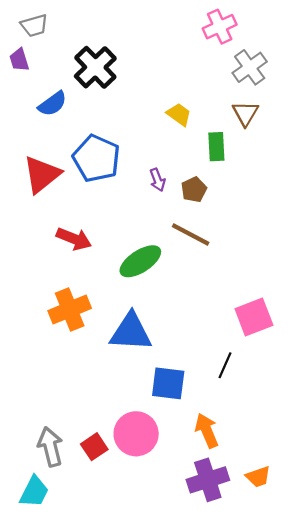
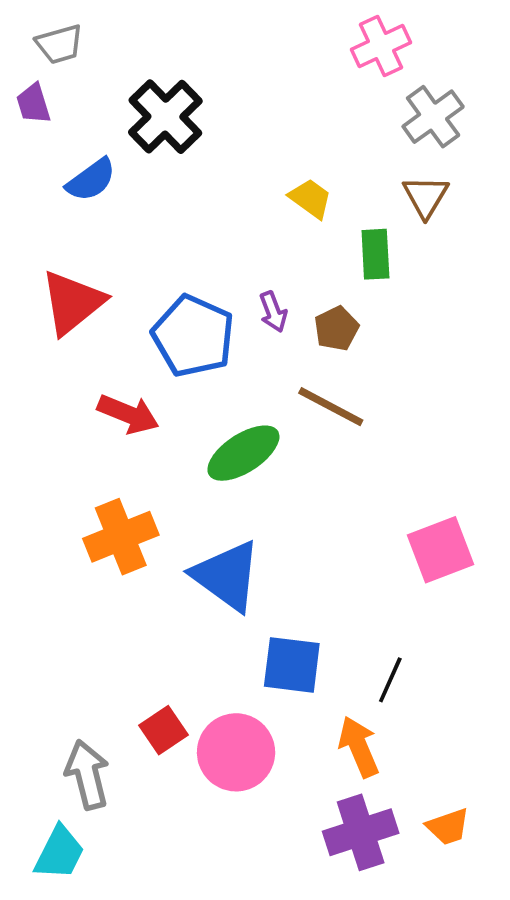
blue pentagon: (96, 158) -> (193, 336), moved
blue triangle: (131, 332) -> (227, 576), turned 33
black line: (225, 365) -> (390, 680), moved
red square: (94, 447) -> (164, 730), moved

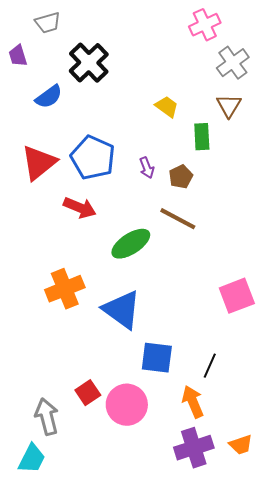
gray trapezoid: (59, 44) -> (48, 23), moved
blue pentagon: (193, 336) -> (93, 158), moved
red arrow: (128, 414) -> (80, 208), moved

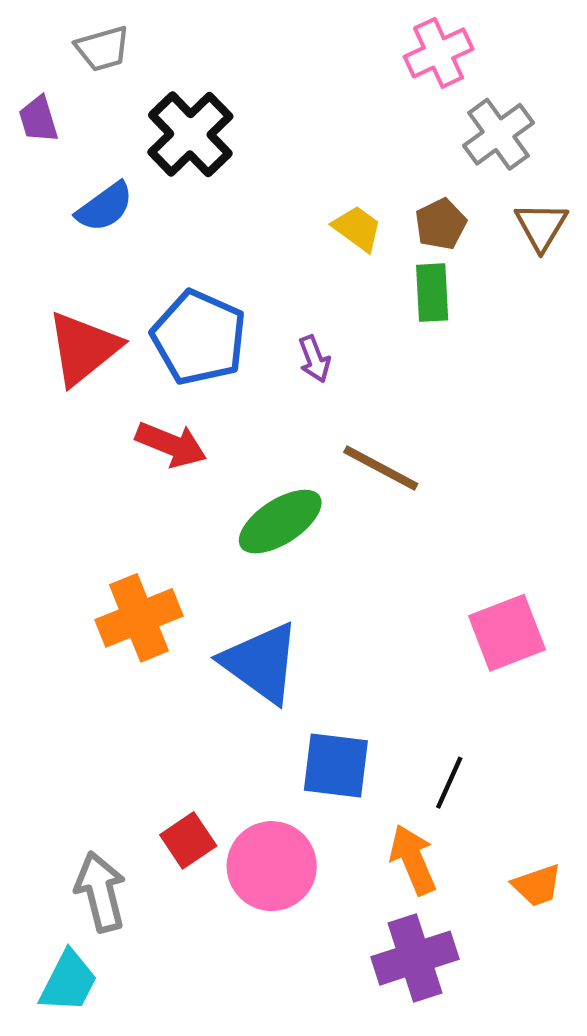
brown triangle: (229, 106) -> (541, 226), moved
brown pentagon: (181, 177) -> (441, 224), moved
orange trapezoid: (241, 445) -> (537, 885), moved

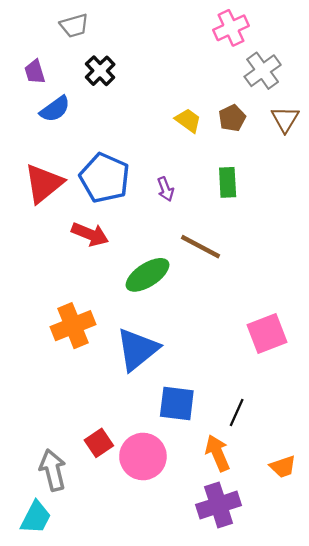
gray trapezoid: (103, 49) -> (74, 26), moved
purple trapezoid: (38, 119) -> (35, 72), moved
black cross: (190, 134) -> (100, 71), size x0.7
green rectangle: (432, 293) -> (228, 182), moved
blue triangle: (261, 663) -> (137, 349), turned 45

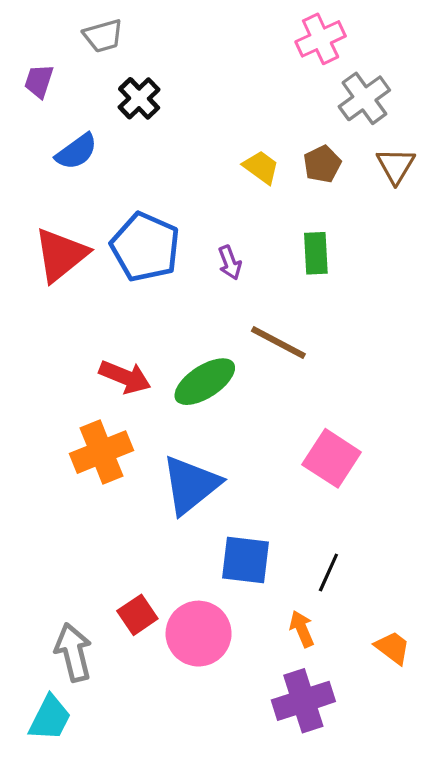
purple trapezoid: (35, 72) -> (39, 81), moved, turned 35
red arrow: (90, 234) -> (125, 377), moved
pink square: (267, 334) -> (332, 458), moved, turned -36
orange arrow: (217, 453) -> (302, 629), size x0.7
orange trapezoid: (283, 467) -> (393, 648), turned -124

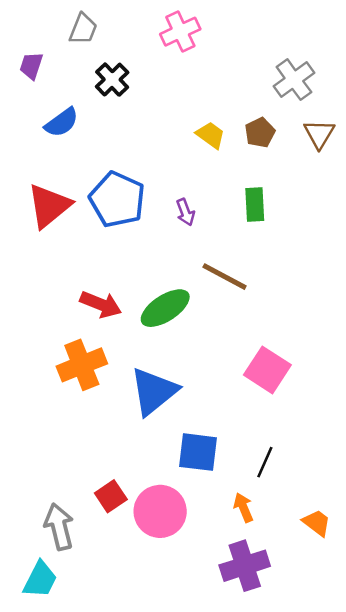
gray trapezoid: (103, 36) -> (83, 29), turned -52
pink cross: (321, 39) -> (180, 32), moved

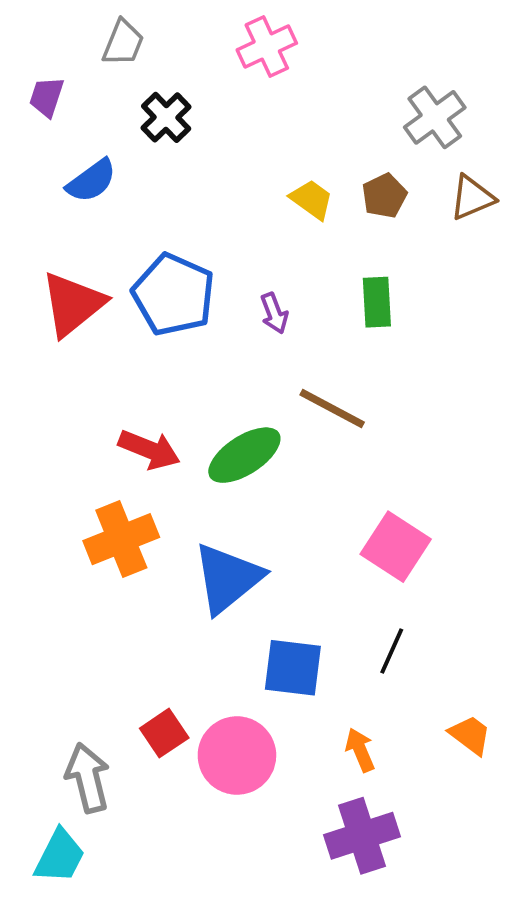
brown triangle: (319, 134) -> (472, 198), turned 36
black line: (265, 462) -> (392, 651), moved
orange trapezoid: (317, 523) -> (470, 735), moved

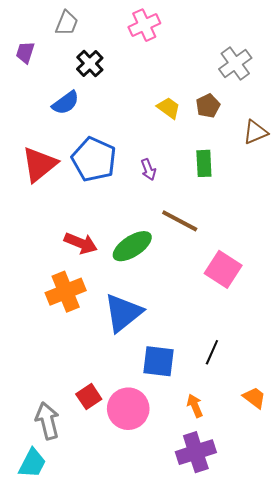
blue semicircle: (91, 181) -> (66, 103), moved
brown triangle: (472, 198) -> (255, 132), moved
pink square: (396, 547) -> (223, 269), moved

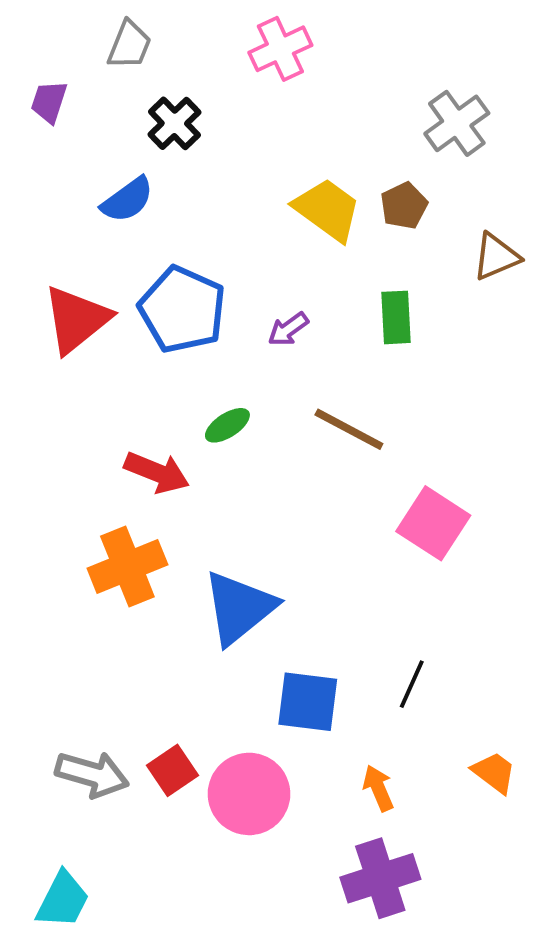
yellow trapezoid: (169, 108) -> (327, 210), size x1.5
purple arrow: (148, 169) -> (288, 329), turned 75
green ellipse: (132, 246) -> (227, 425), moved, size x0.6
gray arrow: (47, 421) -> (92, 774), moved, turned 120

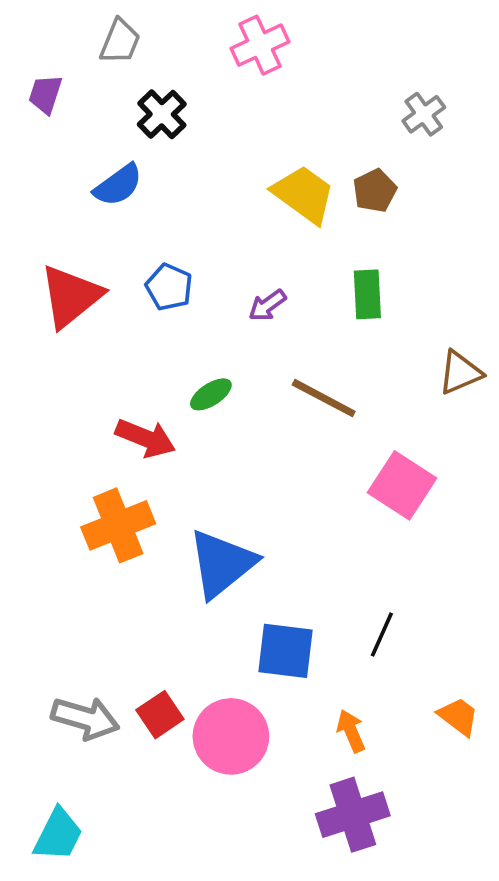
gray cross: (457, 123) -> (424, 114), size x0.7
brown triangle: (496, 257) -> (460, 373), moved
blue pentagon: (182, 310) -> (169, 287), size x0.6

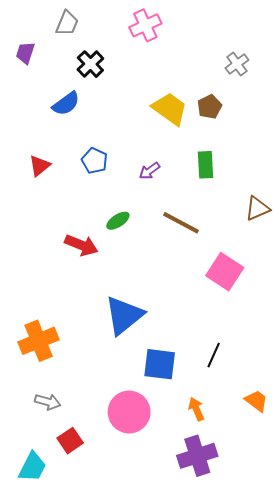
red triangle: (71, 296) -> (40, 166), size x0.6
orange cross: (118, 525) -> (39, 341), moved
red square: (160, 715) -> (70, 441), moved
gray arrow: (85, 718) -> (48, 402), size x0.7

